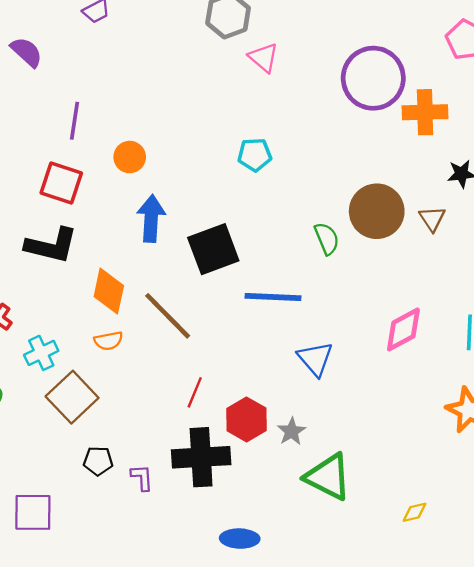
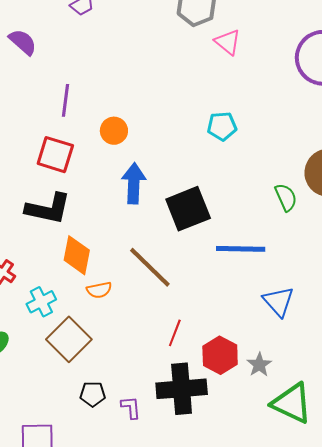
orange diamond: (109, 291) -> (77, 255), moved

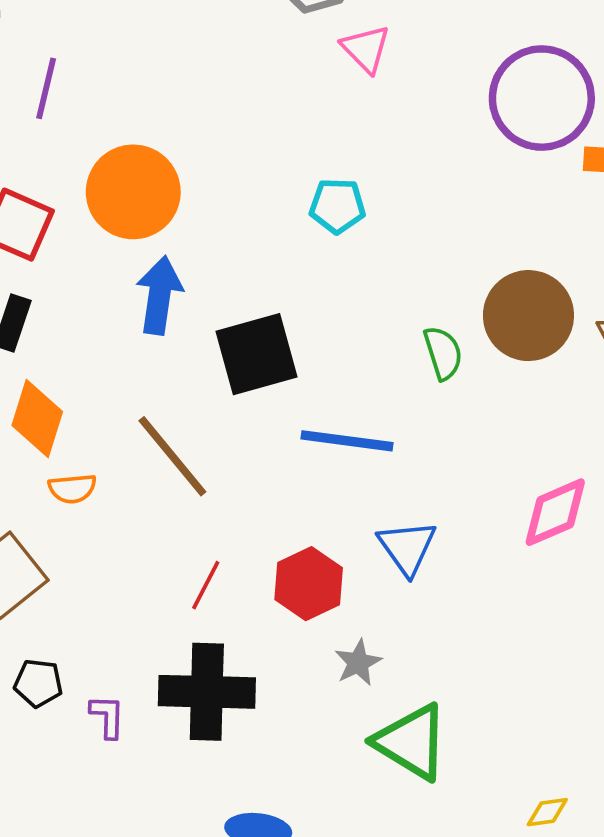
purple line: (66, 100) -> (46, 88), moved
orange circle: (114, 131) -> (133, 192), size x1.8
red hexagon: (220, 355) -> (309, 584), moved

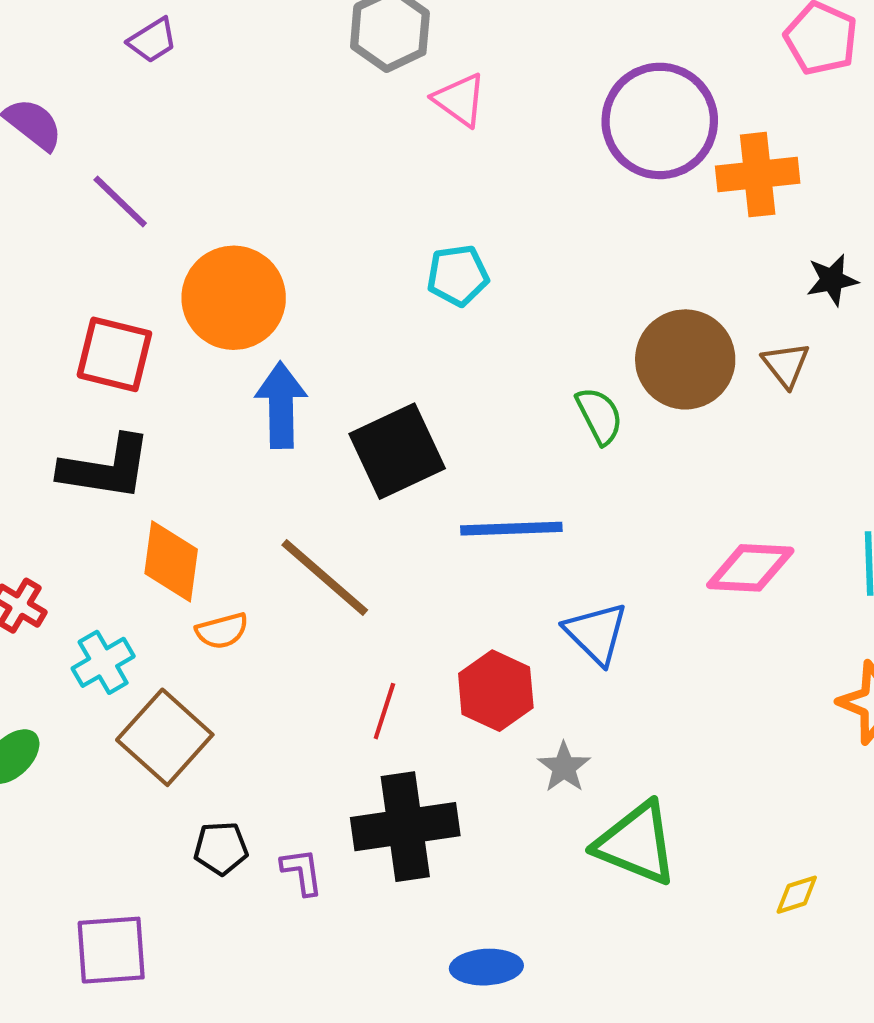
purple line: (46, 88) -> (120, 201), turned -50
pink diamond: (555, 512) -> (750, 568), turned 36

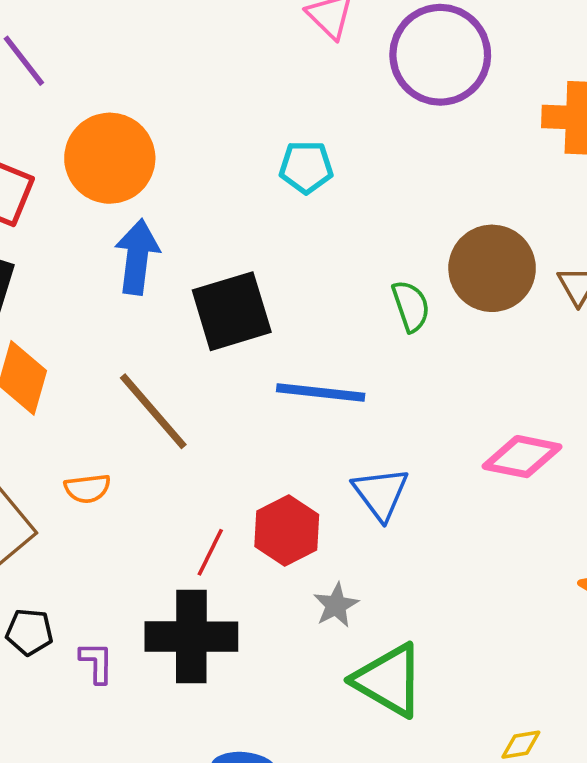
purple circle: (660, 121) -> (440, 55), moved
orange semicircle: (222, 631) -> (87, 488), moved
red line: (384, 711) -> (210, 552), moved

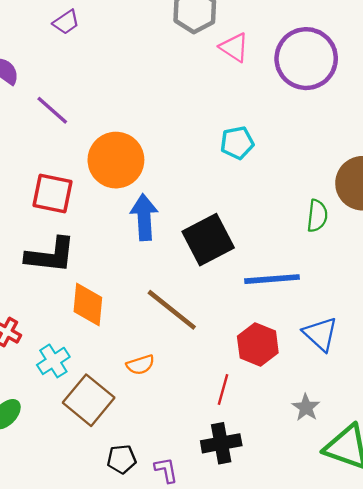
green semicircle: (411, 306) -> (317, 216), turned 36
red hexagon: (287, 530) -> (258, 344), moved
black cross: (191, 637) -> (221, 443), size x0.7

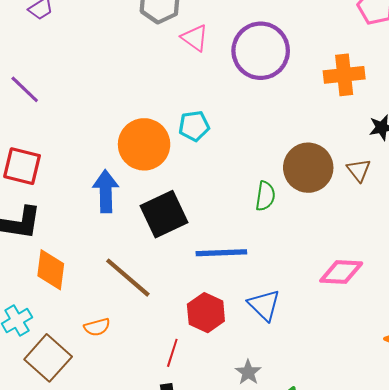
orange circle: (116, 160) -> (144, 144), moved

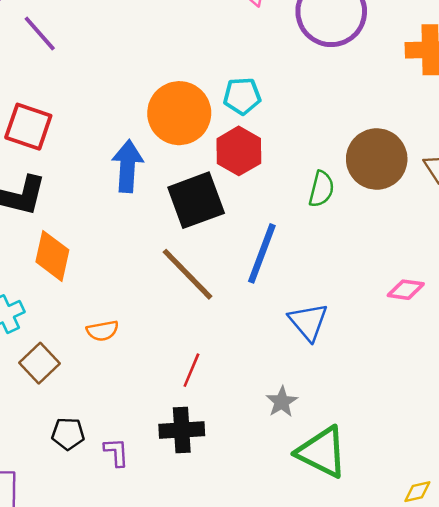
blue line: (221, 253) -> (262, 253), turned -72
pink diamond: (341, 272) -> (406, 290), size x0.7
brown line: (128, 278) -> (187, 274), moved
red hexagon: (206, 313) -> (239, 151), moved
brown square: (48, 358) -> (39, 363), size x0.7

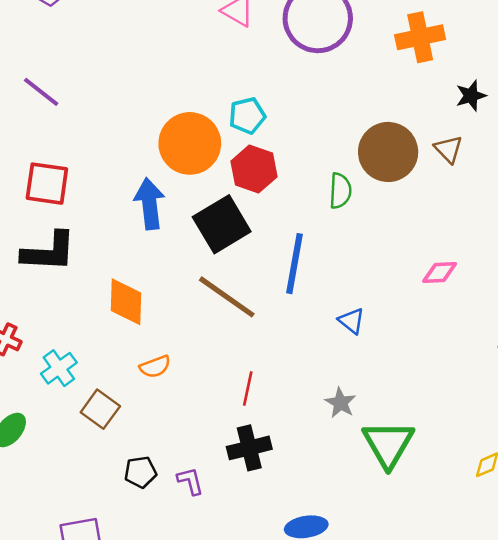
orange diamond: (52, 256) -> (126, 302), moved
blue triangle: (308, 322) -> (352, 321), size x0.7
green triangle: (322, 452) -> (388, 444), turned 44

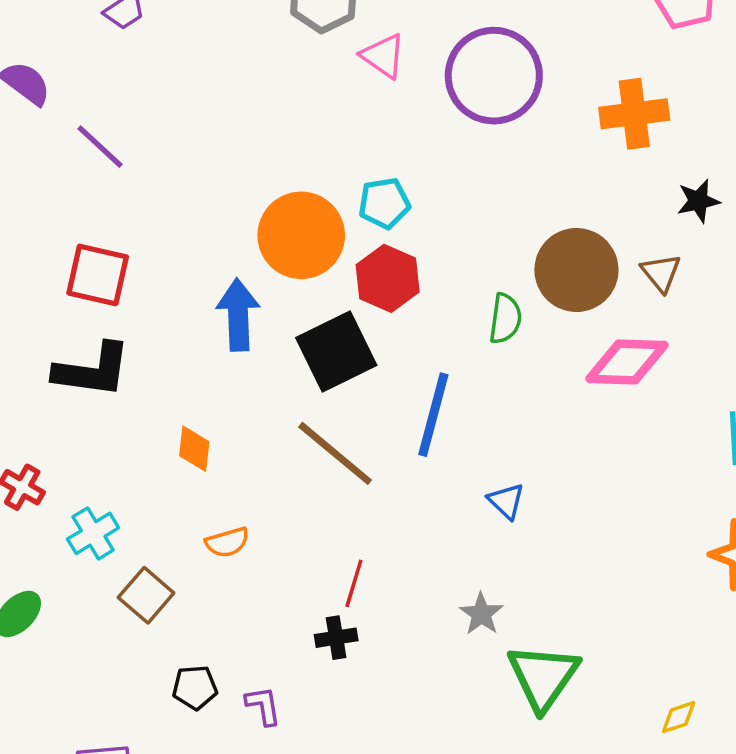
pink diamond: (440, 273) -> (627, 362), moved, size x1.6
orange diamond: (126, 302) -> (194, 449), size x0.7
black cross: (249, 448) -> (336, 638), moved, size x0.7

